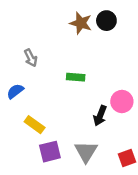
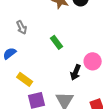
green rectangle: (76, 77) -> (57, 42), turned 48

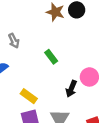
yellow rectangle: (25, 79) -> (29, 96), moved

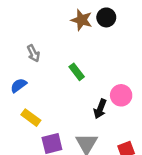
yellow rectangle: (29, 96) -> (31, 118), moved

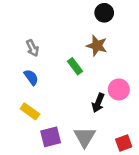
brown star: (82, 20) -> (97, 46), moved
blue semicircle: (19, 85) -> (31, 77), moved, turned 91

